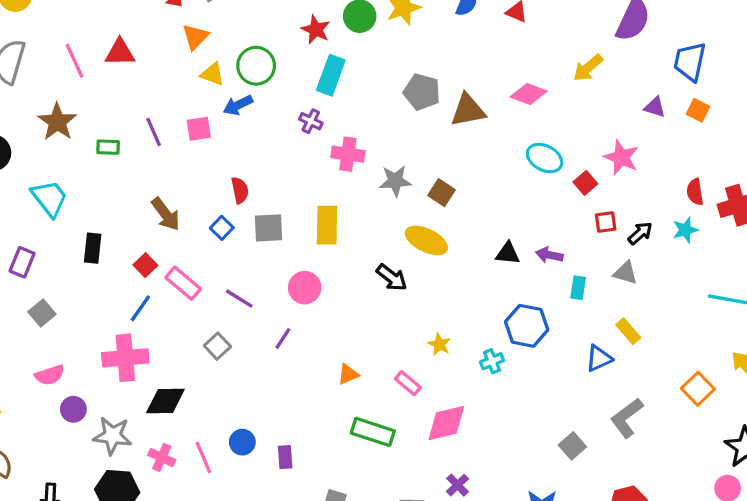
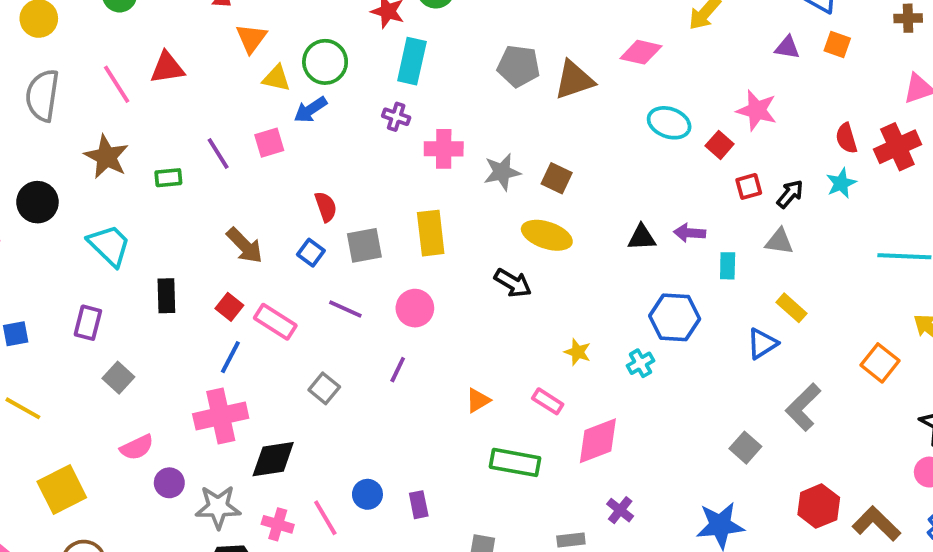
purple line: (239, 299) -> (345, 309), moved

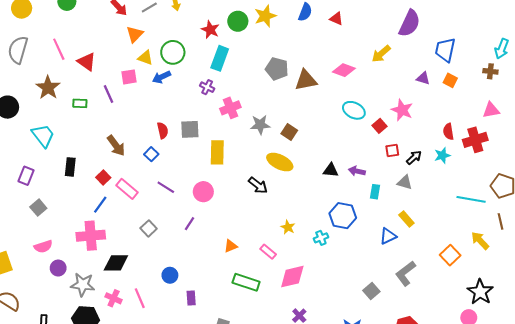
red triangle: (167, 68) -> (87, 62), moved, turned 36
pink square: (269, 143) -> (129, 77), moved
pink cross: (444, 149) -> (230, 108), turned -30
gray square: (364, 245) -> (190, 129), moved
blue circle: (367, 494) -> (170, 275), moved

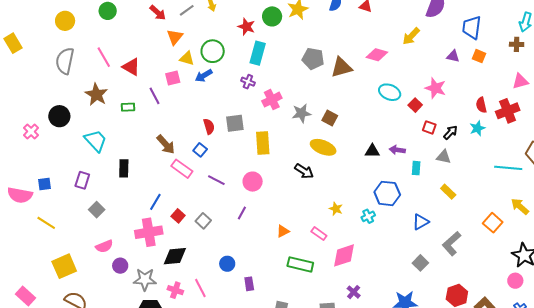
red square: (392, 150) -> (429, 127), turned 32
red square: (103, 178) -> (178, 216), moved
pink rectangle: (127, 189) -> (182, 169), moved
blue triangle: (388, 236) -> (421, 222), moved

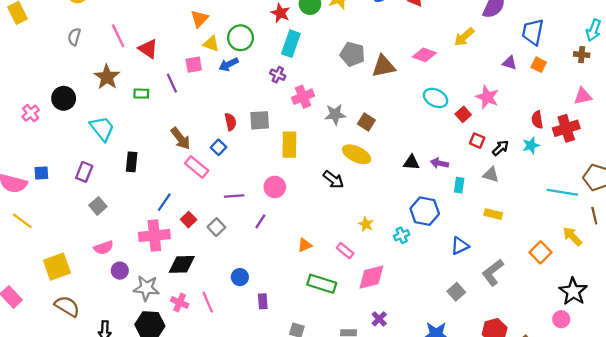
gray semicircle: (65, 61) -> (74, 37), size x0.6
purple line: (216, 180) -> (234, 196), moved, turned -36
yellow rectangle: (448, 192) -> (493, 214), turned -35
yellow line: (46, 223) -> (22, 221), moved

